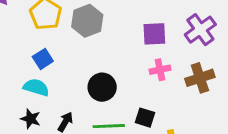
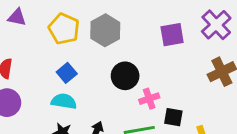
pink cross: (160, 70) -> (149, 99), moved
black circle: (102, 87) -> (125, 76), moved

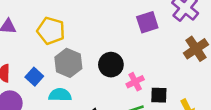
gray hexagon: (105, 30) -> (68, 63), moved
blue square: (67, 73) -> (34, 77), moved

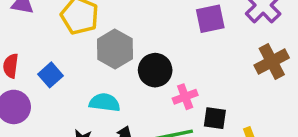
gray hexagon: (68, 63) -> (115, 49), moved
cyan semicircle: (60, 95) -> (105, 103), moved

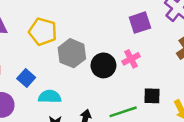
pink cross: (185, 97) -> (131, 59), moved
cyan semicircle: (105, 103) -> (50, 97), moved

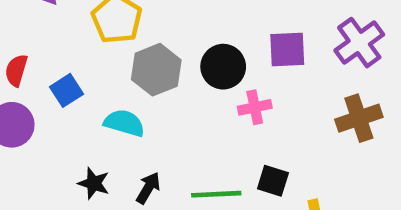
black circle: (103, 65) -> (223, 67), moved
cyan semicircle: (50, 97) -> (124, 123), moved

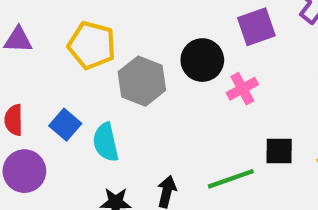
cyan semicircle: (124, 123) -> (106, 142), moved, turned -102

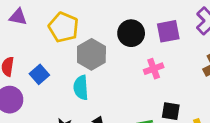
black circle: (202, 60) -> (131, 33), moved
cyan semicircle: (106, 142) -> (81, 88), moved

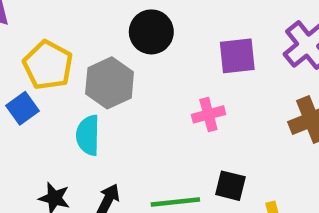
yellow pentagon: (64, 27) -> (48, 65), moved
black circle: (131, 33) -> (151, 32), moved

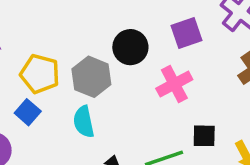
black circle: (151, 32) -> (130, 47), moved
pink cross: (208, 114) -> (174, 84), size x1.4

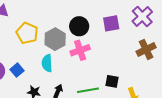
pink cross: (174, 84) -> (80, 50), moved
blue square: (28, 112) -> (17, 70), moved

